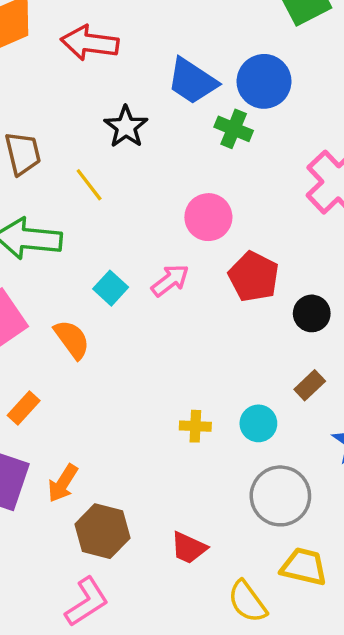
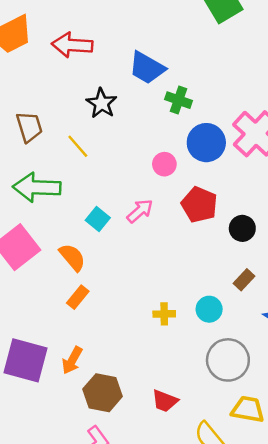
blue circle: (264, 81) -> (206, 143), moved
pink circle: (208, 217) -> (164, 164), size x0.7
orange rectangle: (24, 408) -> (78, 297), moved

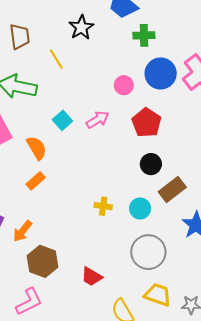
green cross: (179, 100) -> (144, 35), turned -30
black circle: (242, 228) -> (151, 164), moved
brown rectangle: (244, 280) -> (172, 189), size x1.5

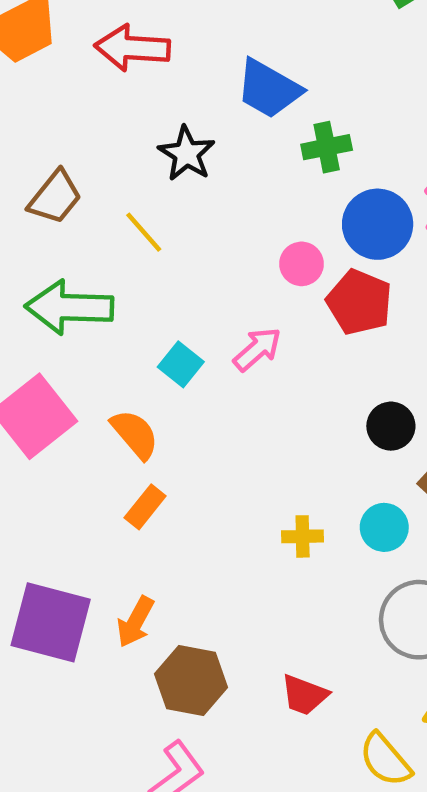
brown trapezoid: (20, 37) -> (55, 197), turned 56
red pentagon: (146, 123) -> (359, 302), moved

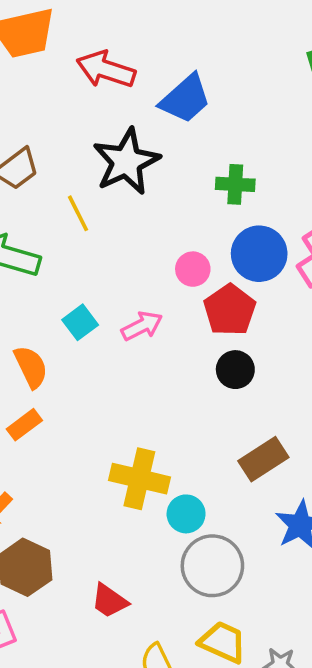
blue trapezoid: (269, 89) -> (185, 99), moved, turned -86
black star: (187, 154) -> (126, 162), size x1.5
black circle: (391, 426) -> (235, 370), moved
cyan circle: (384, 527) -> (186, 514), moved
yellow cross: (303, 536) -> (139, 479), size x1.8

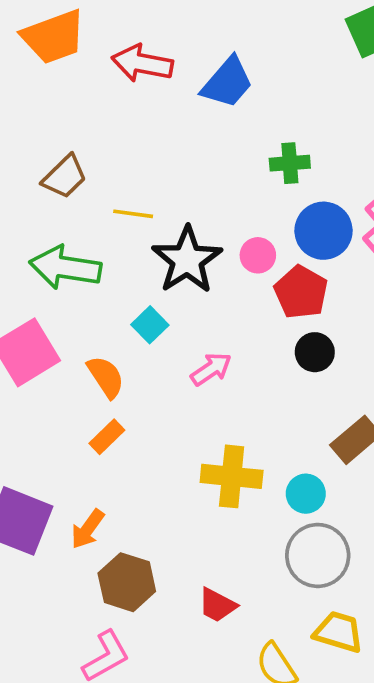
black star: (126, 162) -> (187, 260), moved
yellow line: (78, 213) -> (133, 214), turned -48
pink arrow: (142, 326) -> (211, 369), moved
cyan circle: (186, 514) -> (306, 494), moved

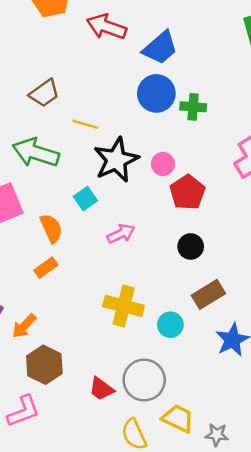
blue circle: (324, 231) -> (156, 93), moved
black circle: (315, 352) -> (191, 246), moved
gray circle: (318, 555) -> (144, 380), moved

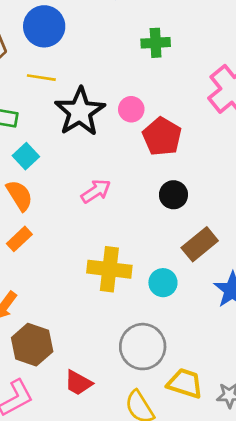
blue circle: (156, 93) -> (44, 26), moved
cyan square: (85, 199) -> (26, 156), moved
red trapezoid: (101, 389) -> (78, 383), moved

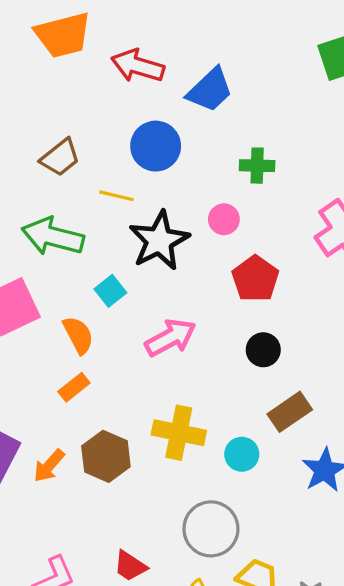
blue circle: (44, 26) -> (156, 146), moved
pink circle: (131, 109) -> (224, 219), moved
cyan square: (26, 156) -> (110, 291), moved
pink arrow: (96, 191) -> (171, 338), size x1.4
brown hexagon: (32, 345) -> (106, 456), moved

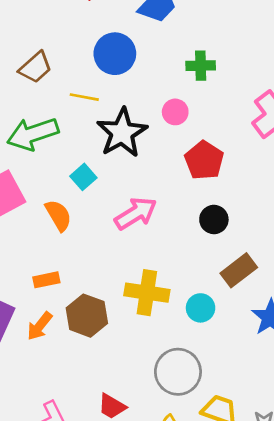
green arrow: (53, 236) -> (33, 134), turned -30
orange rectangle: (74, 387) -> (46, 280), moved, turned 30

